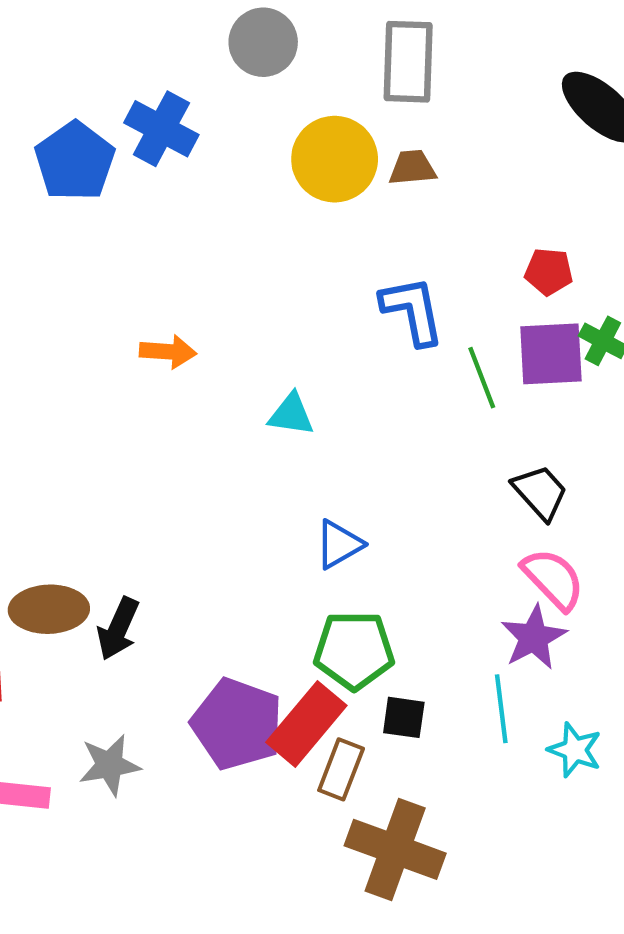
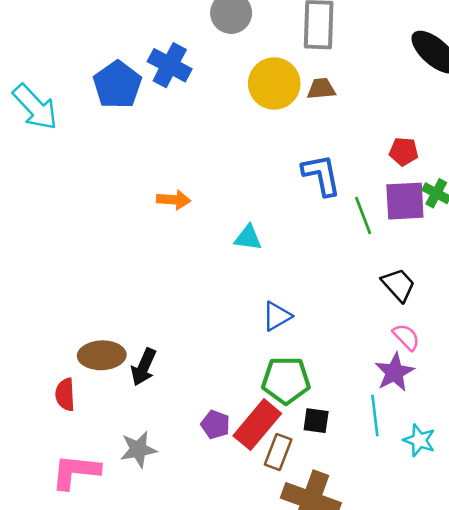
pink semicircle: (553, 579) -> (406, 337), size x0.7
purple pentagon: (237, 724) -> (215, 425), size x0.5

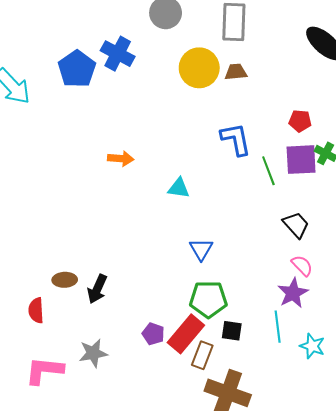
blue triangle: (277, 316) -> (201, 249), turned -30
brown ellipse: (102, 355) -> (65, 280), size x0.7

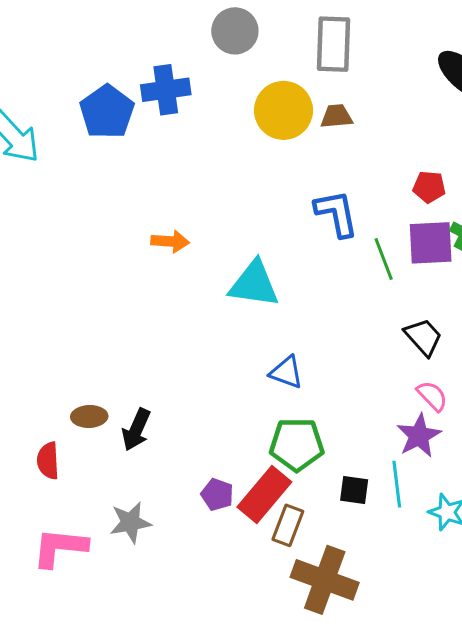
blue cross: (118, 54) -> (166, 90), turned -36
cyan triangle: (179, 188) -> (254, 284), size x1.6
blue triangle: (201, 249) -> (286, 372), turned -40
black square: (232, 331) -> (354, 490), moved

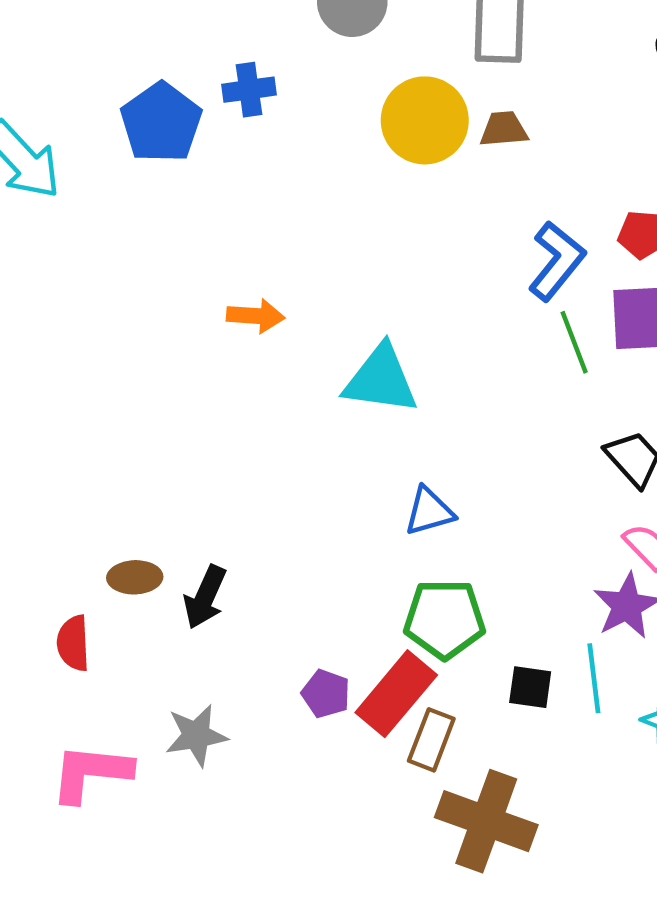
blue cross: (166, 90) -> (249, 90), size x0.7
blue L-shape: (336, 213) -> (557, 261), moved, turned 50
blue triangle: (286, 372) -> (429, 511), turned -36

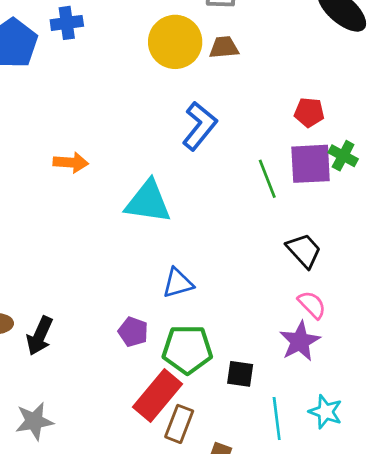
blue L-shape: (557, 261) -> (200, 126), moved
cyan line: (594, 678) -> (277, 418), moved
black square: (530, 687) -> (240, 374), moved
purple pentagon: (326, 694) -> (133, 332), moved

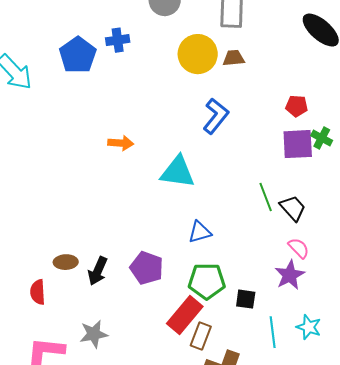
green line: (267, 179) -> (266, 197), moved
purple pentagon: (133, 332) -> (147, 268), moved, size x1.5

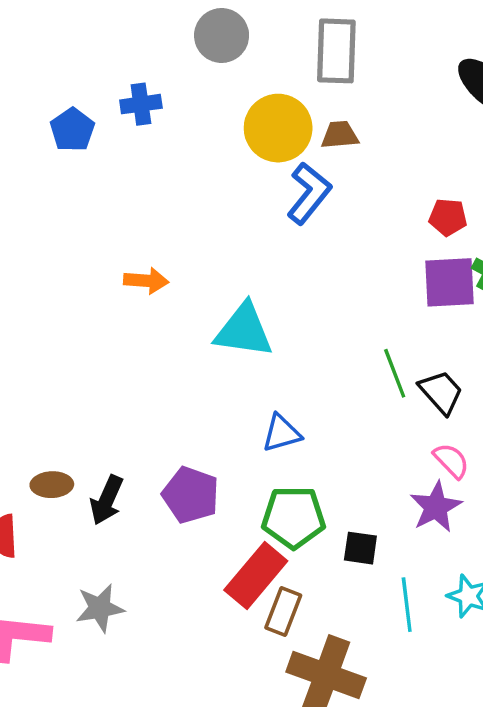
blue pentagon: (78, 55) -> (72, 130), size x0.7
blue L-shape: (216, 116) -> (309, 193), moved

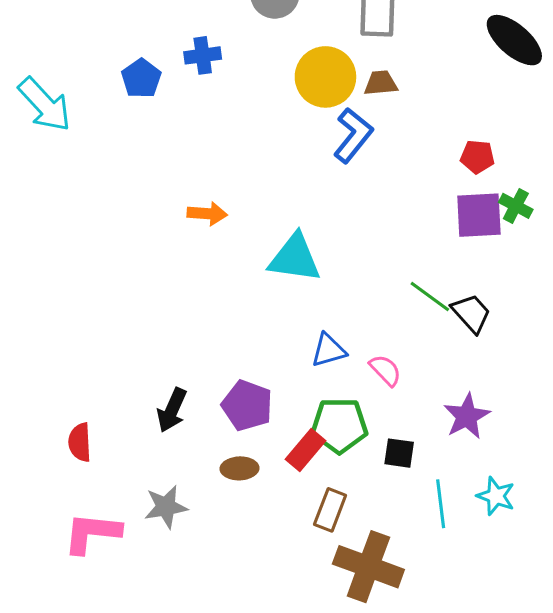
green line: (395, 373) -> (430, 296), turned -33
pink semicircle: (451, 461) -> (385, 370), moved
brown ellipse: (52, 485) -> (239, 468), moved
red rectangle: (256, 576) -> (305, 450), moved, size x0.7

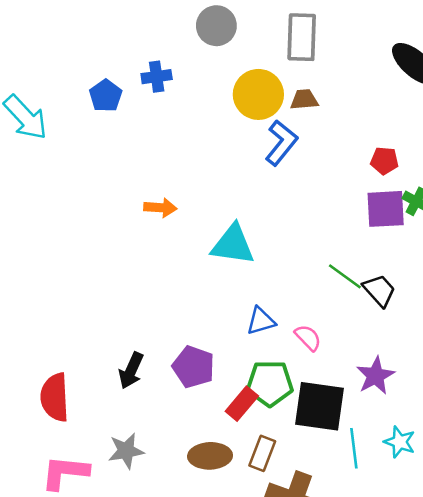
red semicircle: (80, 442) -> (55, 397), size x1.5
black square: (399, 453) -> (319, 406), size x2.0
brown ellipse: (239, 468) -> (210, 456), moved, size x1.4

